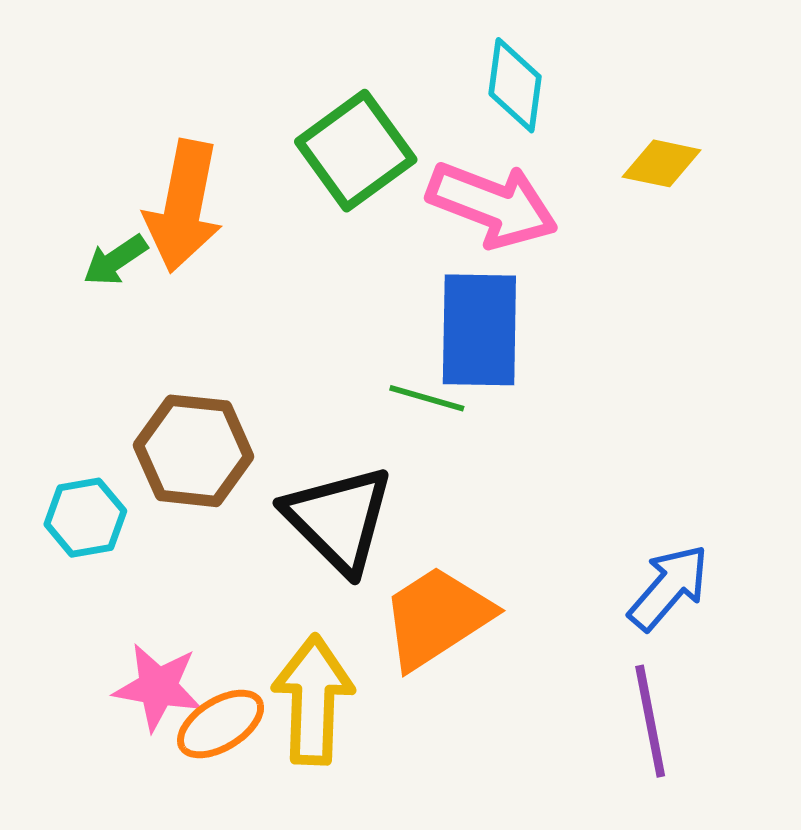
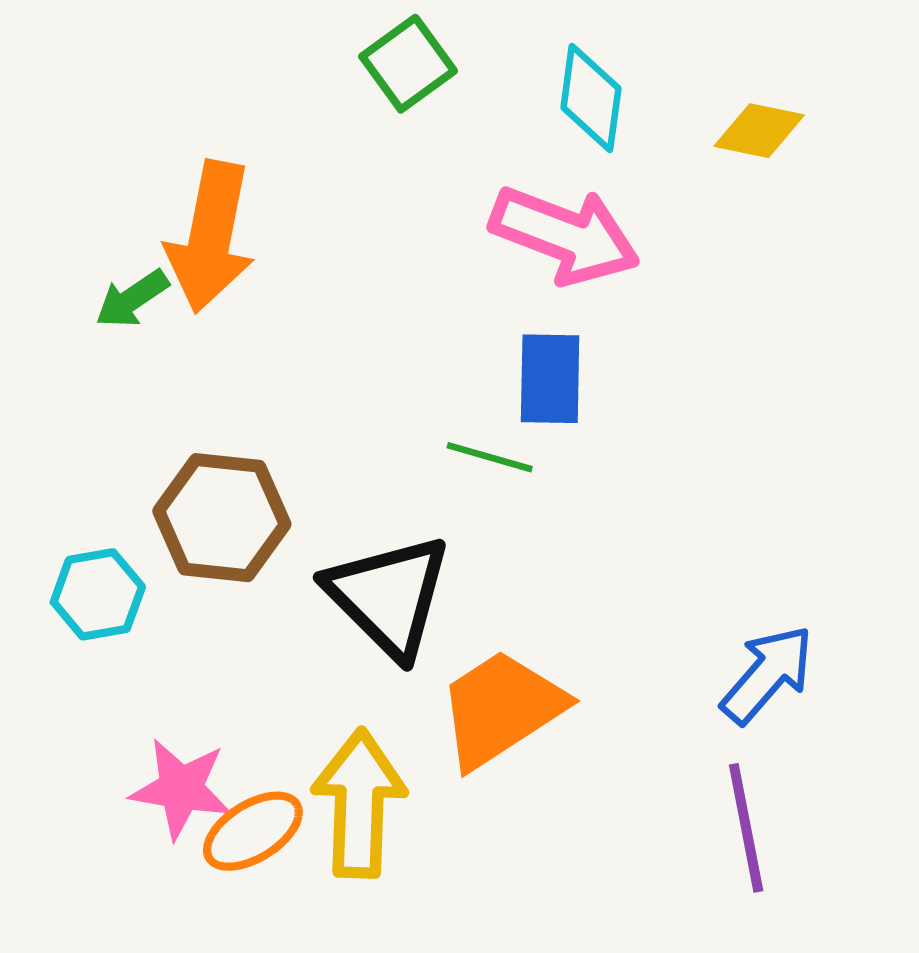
green square: (356, 151) -> (408, 64), moved, size x0.7
yellow diamond: (662, 163) -> (759, 131), moved
blue rectangle: (479, 330) -> (550, 379), size x0.7

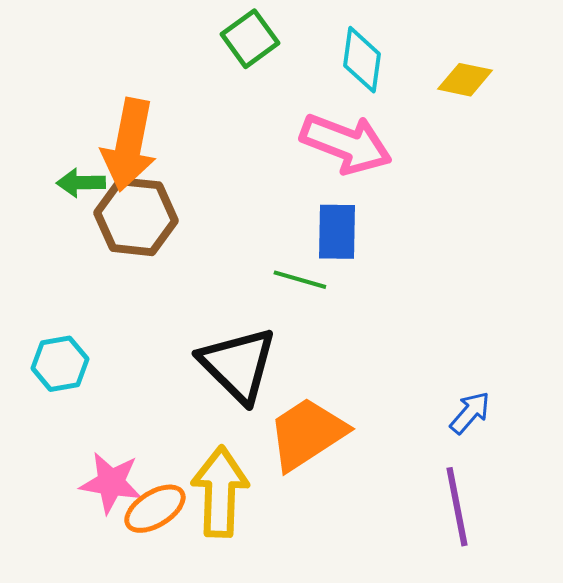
green arrow: (132, 299) -> (81, 183), turned 33
brown hexagon: (222, 518) -> (136, 217), moved
blue arrow: (767, 674) -> (470, 413), size x0.7

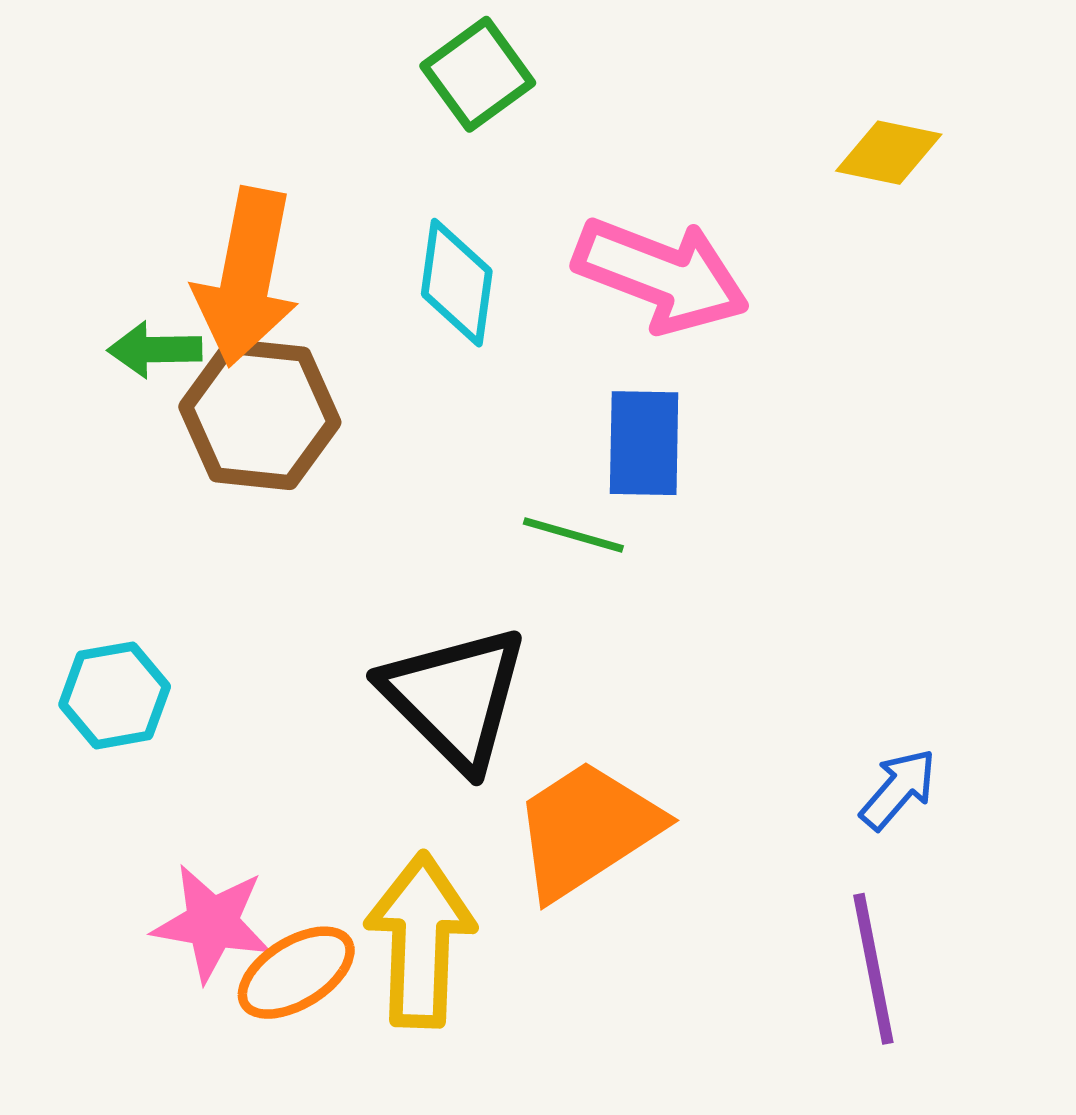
cyan diamond: (362, 60) -> (457, 283), moved

